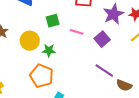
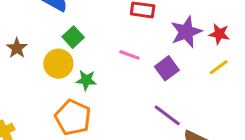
green square: (53, 21) -> (73, 37), moved, turned -32

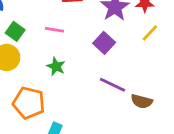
pink line: (130, 55) -> (55, 30), moved
green star: (86, 80) -> (56, 66), moved, turned 30

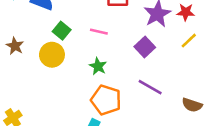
brown semicircle: (142, 101) -> (192, 105), moved
orange pentagon: (29, 103) -> (106, 100), moved

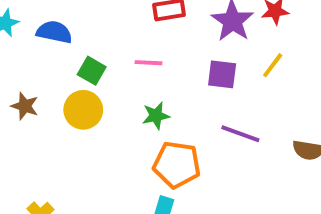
yellow line: (189, 41) -> (273, 65), moved
purple square: (145, 47) -> (222, 74), turned -30
green star: (98, 66) -> (156, 116), turned -30

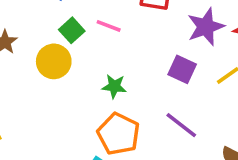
pink line: (149, 63) -> (109, 26), moved

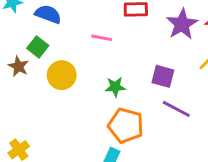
green square: (72, 30) -> (38, 47), moved
purple square: (182, 69) -> (163, 76), moved

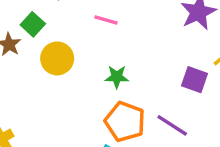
purple square: (163, 76) -> (194, 80), moved
purple line: (176, 109) -> (172, 125), moved

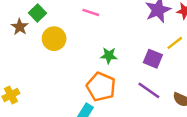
green star: (117, 77) -> (109, 56), moved
purple line: (172, 125) -> (149, 90), moved

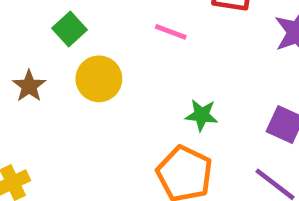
brown star: (20, 27) -> (29, 86), moved

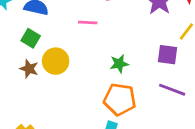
brown star: (29, 86) -> (29, 69), moved

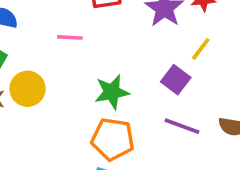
purple square: (168, 55) -> (176, 80), turned 30
green star: (119, 64) -> (112, 92), size x1.4

